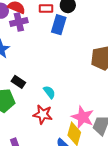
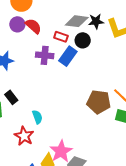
purple cross: (19, 22) -> (45, 55), moved

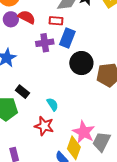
black circle: (83, 40) -> (81, 63), moved, size x1.5

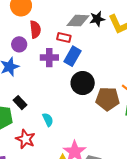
red semicircle: (27, 17) -> (35, 29), turned 48
purple circle: (11, 19) -> (19, 44), moved
red star: (44, 126) -> (25, 139), moved

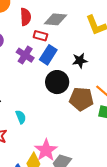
black star: (97, 19) -> (80, 61), moved
red semicircle: (35, 29) -> (26, 17), moved
purple cross: (49, 58) -> (25, 55), turned 30

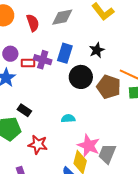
red rectangle: (40, 36) -> (28, 63), moved
brown pentagon: (81, 99) -> (109, 87), turned 30
cyan semicircle: (21, 117) -> (68, 118), moved, turned -56

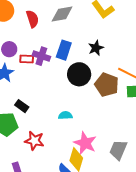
gray trapezoid: (107, 154) -> (118, 150), moved

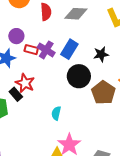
cyan semicircle: (65, 115) -> (56, 113), turned -88
red star: (34, 141) -> (25, 83), moved

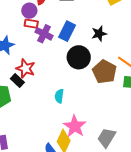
purple circle: (16, 36) -> (29, 11), moved
red rectangle: (31, 50) -> (31, 24), moved

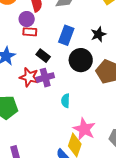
purple cross: (44, 34) -> (45, 78), moved, turned -36
black rectangle: (17, 80) -> (43, 56), moved

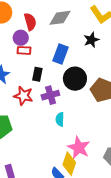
black star: (98, 34) -> (91, 40), moved
black rectangle: (43, 56) -> (37, 74), turned 64
purple cross: (45, 78) -> (50, 95), moved

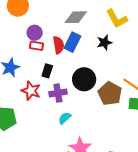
red semicircle: (30, 22) -> (58, 45), moved
blue rectangle: (61, 54) -> (72, 42), moved
cyan semicircle: (60, 119) -> (65, 118), turned 40

